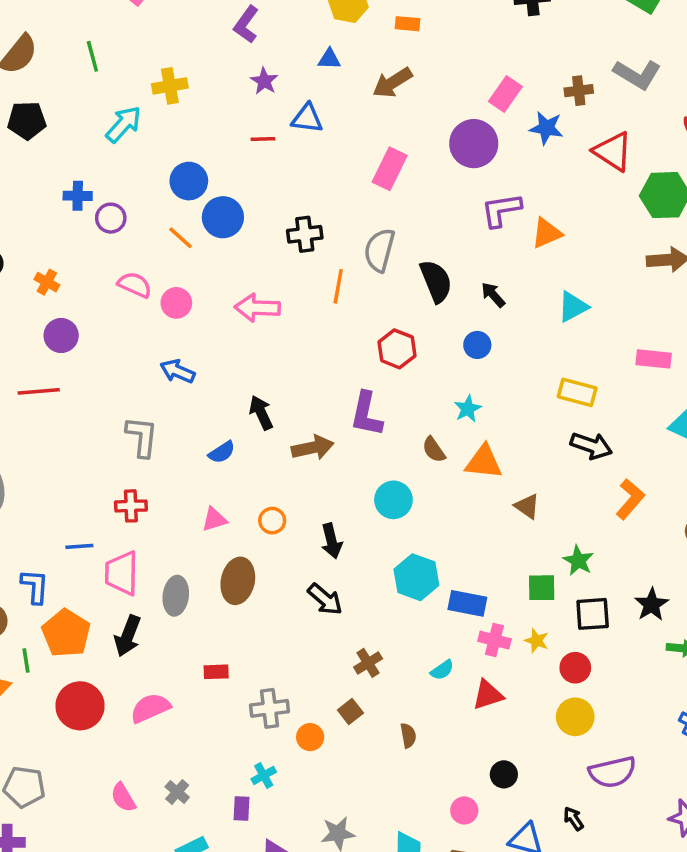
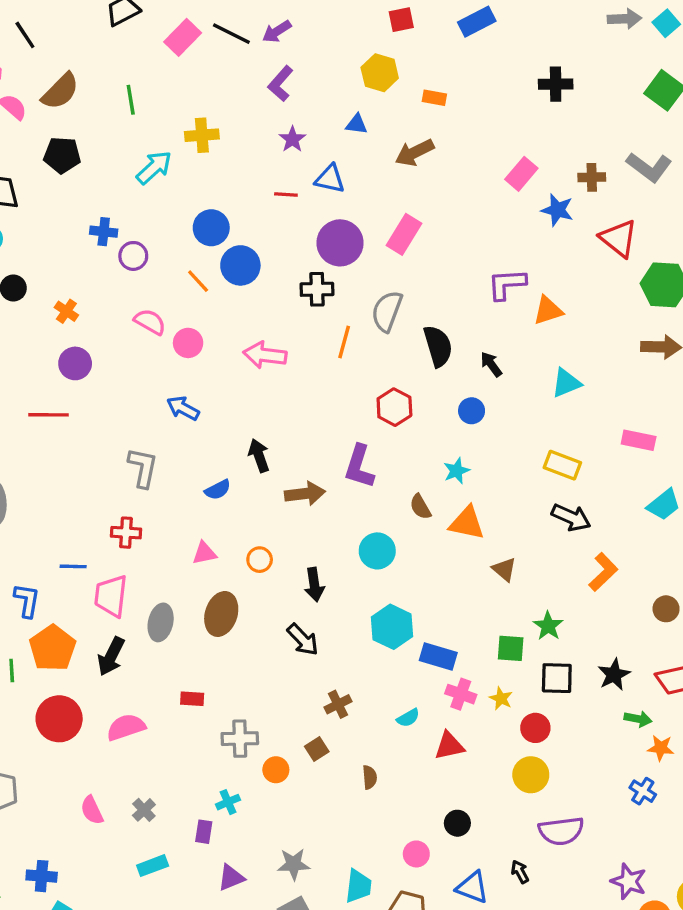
purple circle: (474, 144) -> (340, 243), moved

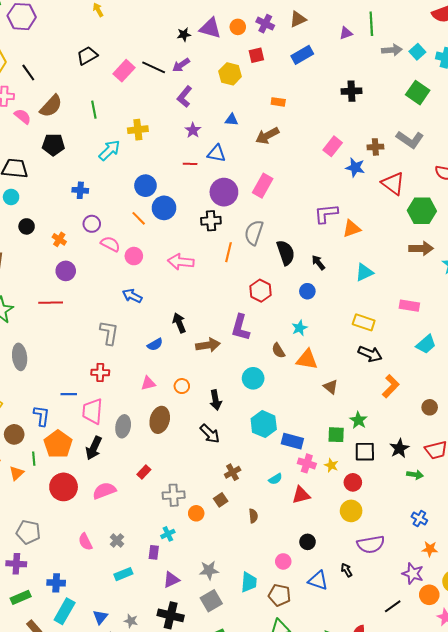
yellow hexagon: (380, 73) -> (230, 74), moved
purple circle: (133, 256) -> (92, 224), moved
red rectangle: (192, 699) -> (144, 472), turned -48
orange star: (661, 748) -> (430, 549), moved

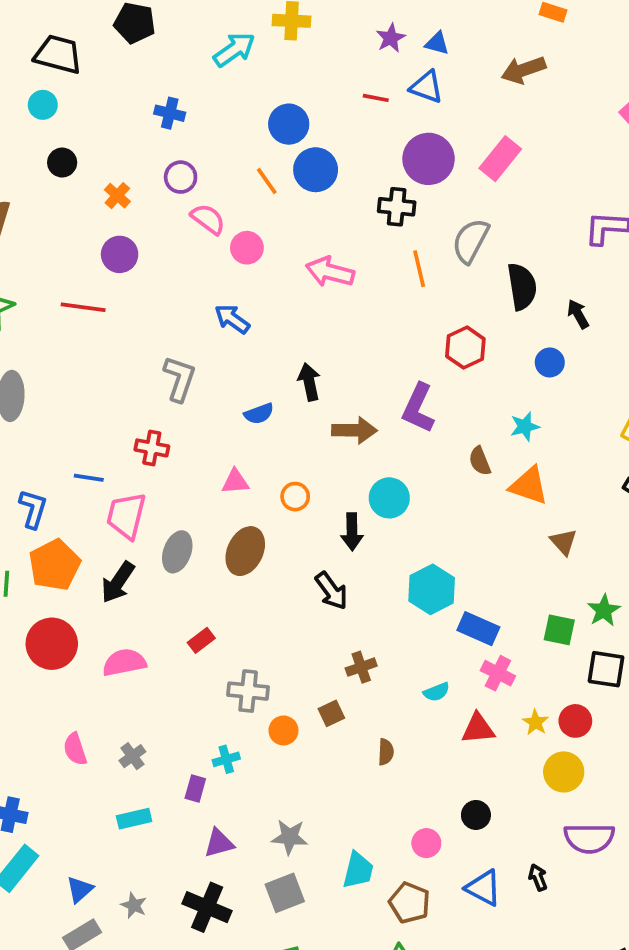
blue triangle: (231, 120) -> (437, 43), moved
orange line: (229, 252) -> (419, 269), turned -36
cyan circle: (253, 378) -> (389, 498), moved
yellow star: (331, 465) -> (536, 722), moved

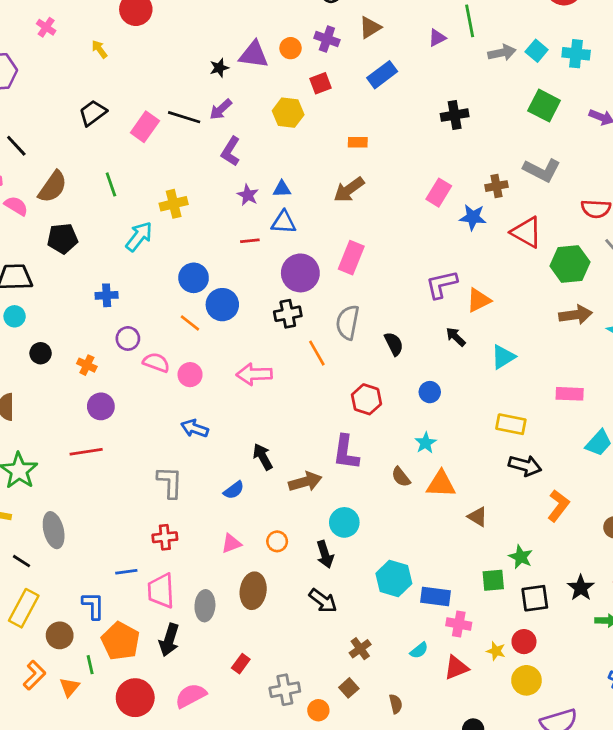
black semicircle: (522, 287) -> (394, 344), size x0.7
black arrow: (578, 314) -> (456, 337), moved

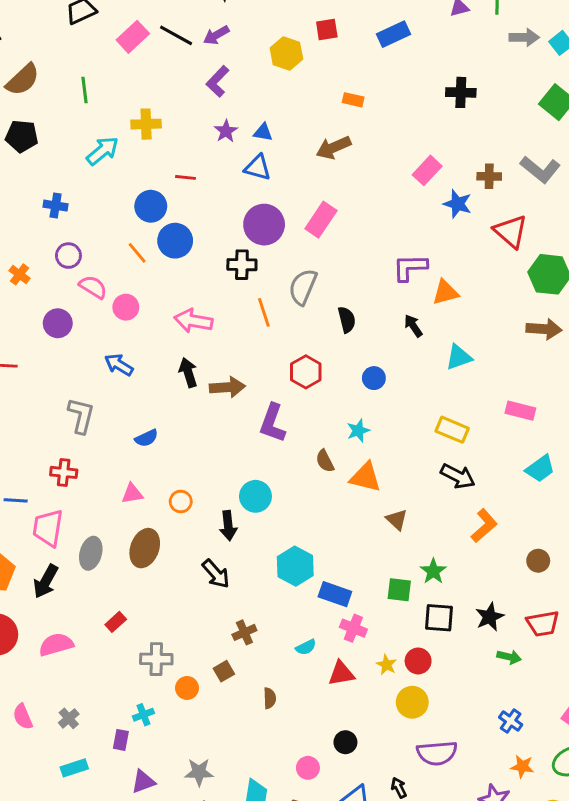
red line: (250, 241) -> (186, 177), moved
purple circle: (101, 406) -> (58, 323), moved
black arrow: (263, 457) -> (188, 373), moved
brown arrow: (305, 482) -> (227, 387), moved

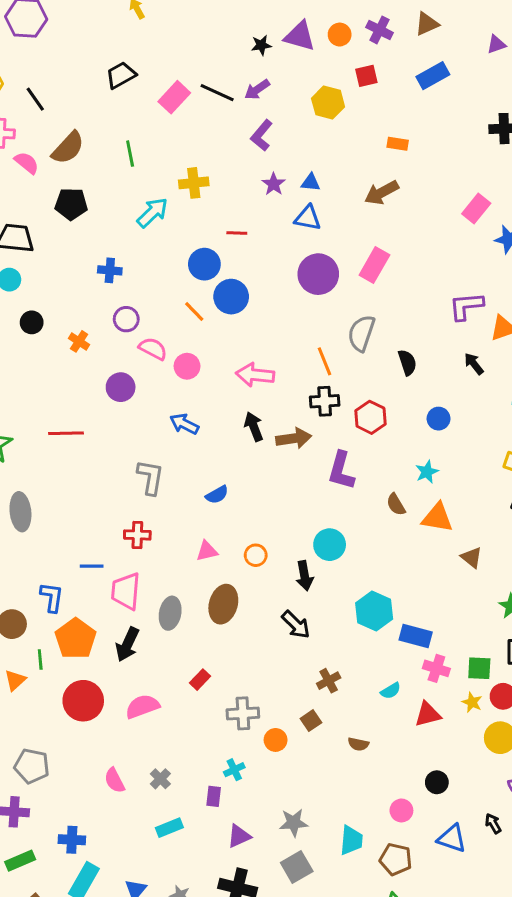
black cross: (242, 265) -> (325, 401), moved
green square: (399, 590) -> (479, 668), moved
brown semicircle: (270, 698) -> (358, 744), turned 108

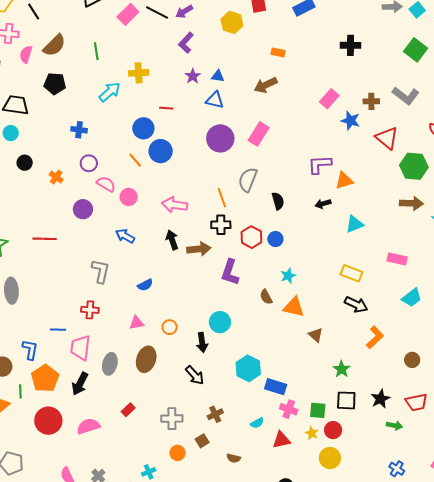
pink semicircle: (27, 163) -> (26, 54), turned -114
black arrow: (474, 364) -> (323, 204), turned -70
blue circle: (439, 419) -> (275, 239), moved
gray cross: (243, 713) -> (172, 419), moved

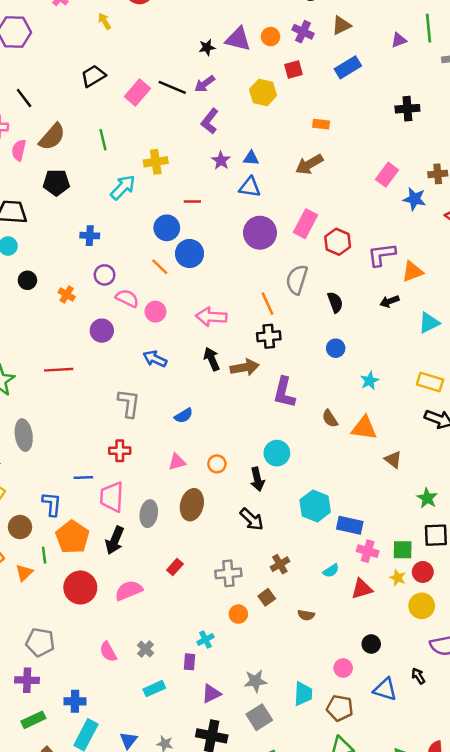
red hexagon: (251, 237) -> (338, 242), moved
cyan star: (288, 276) -> (370, 381), moved

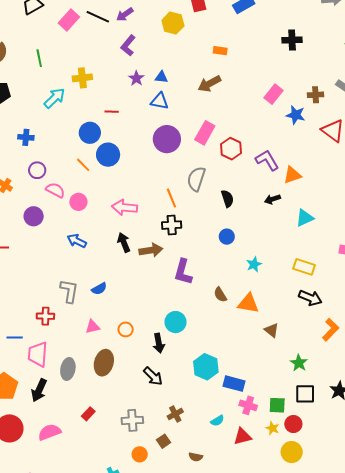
purple L-shape: (382, 255) -> (267, 160), turned 65
gray L-shape: (129, 403) -> (69, 291), moved

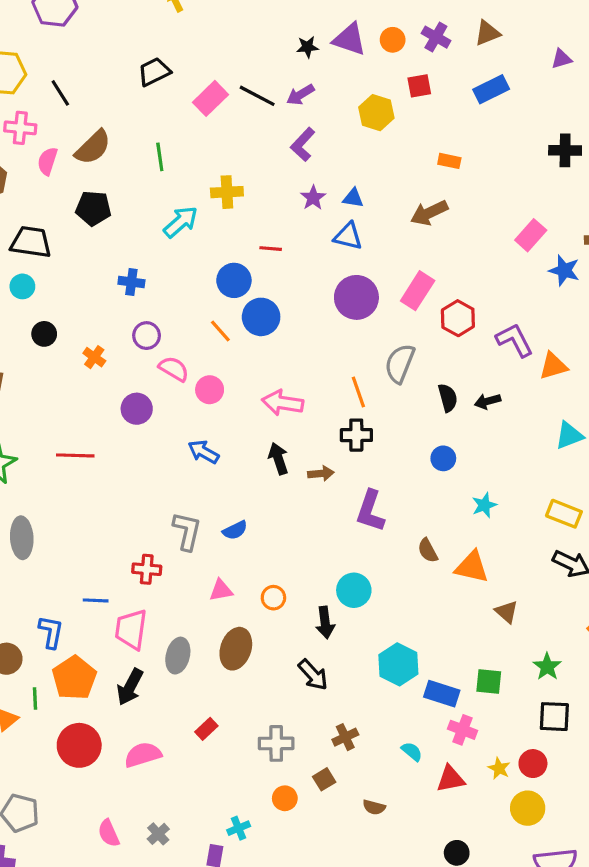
black arrow: (272, 199) -> (488, 401), moved
brown arrow: (151, 250) -> (321, 473), size x0.7
green square: (277, 405) -> (489, 681), moved
cyan semicircle: (217, 421) -> (412, 751), turned -112

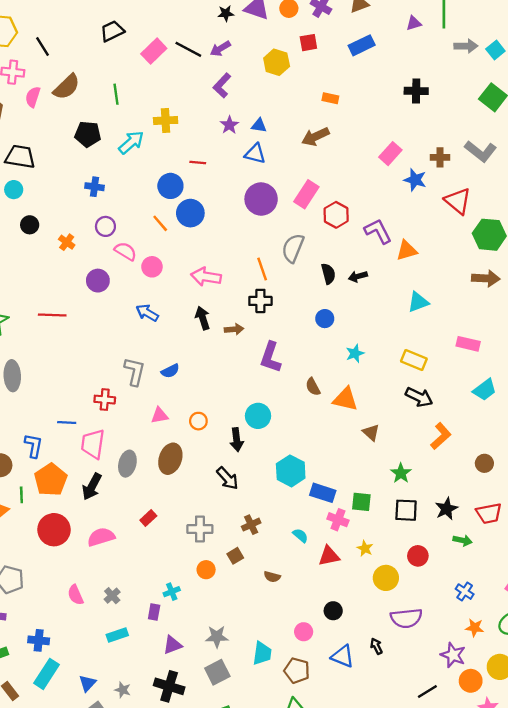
black pentagon: (93, 208) -> (88, 134), moved
green square: (489, 681) -> (361, 502), moved
red circle: (533, 764) -> (418, 556), moved

